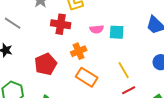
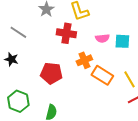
red pentagon: (46, 64) -> (51, 73), turned 30
orange rectangle: (87, 77) -> (102, 75), moved

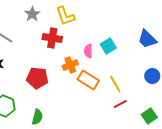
pink semicircle: (102, 38) -> (88, 51), moved, turned 96
cyan square: (122, 41) -> (108, 46), turned -35

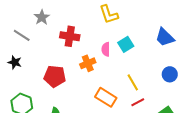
gray star: (32, 14) -> (42, 17), moved
yellow L-shape: (65, 16) -> (109, 14), moved
orange rectangle: (88, 80) -> (106, 97), moved

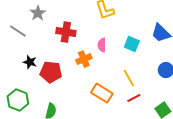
cyan square: (126, 44) -> (132, 44), moved, turned -35
black star: (15, 62) -> (30, 62), moved

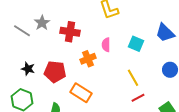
gray star: (38, 13) -> (42, 23), moved
black star: (30, 62) -> (28, 69), moved
orange rectangle: (102, 93) -> (81, 93), moved

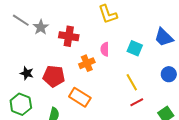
gray line: (22, 31) -> (21, 20), moved

